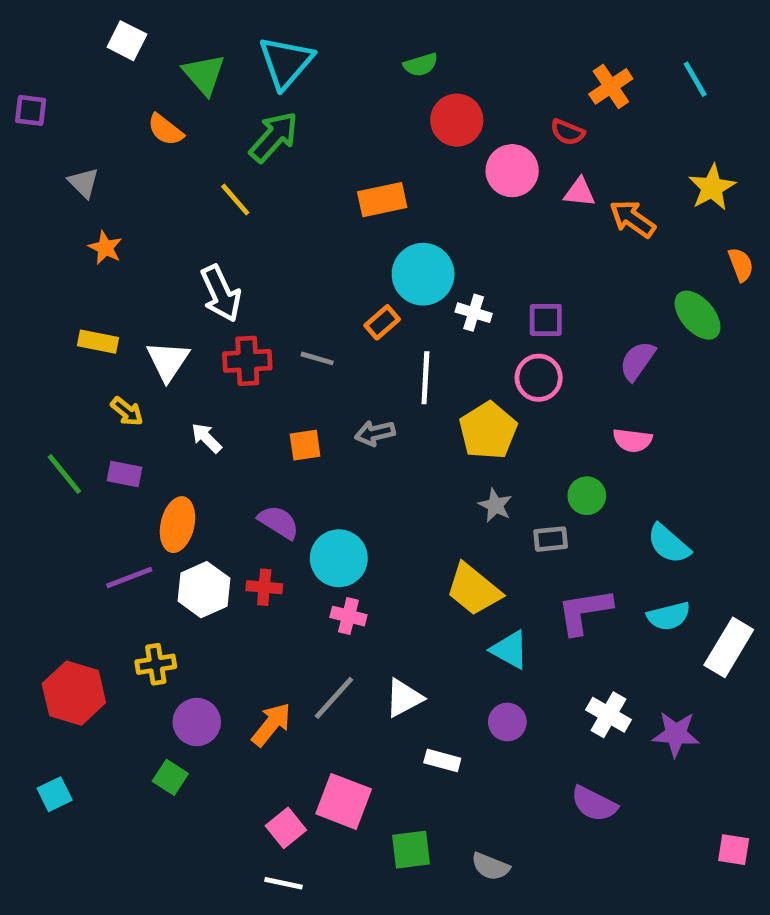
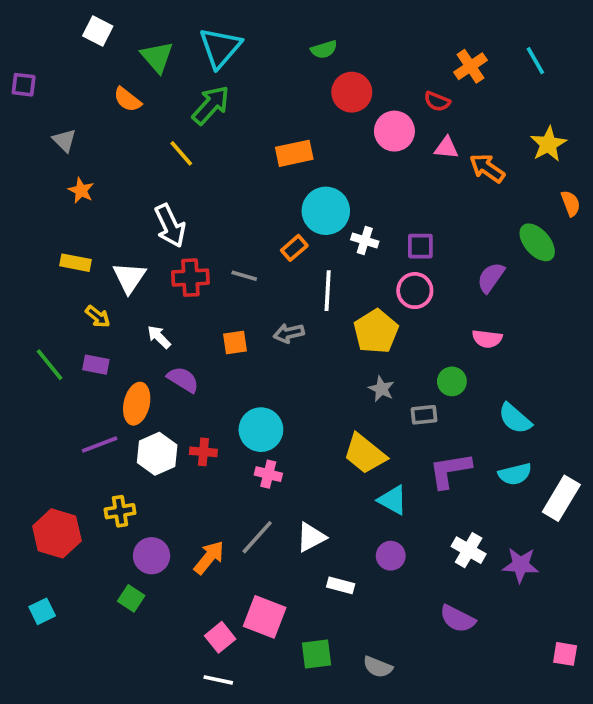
purple semicircle: (279, 522) -> (183, 380), moved

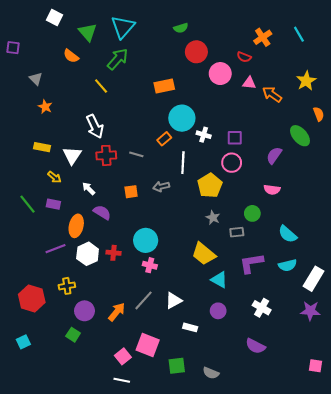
purple star: (521, 565) -> (310, 311), moved

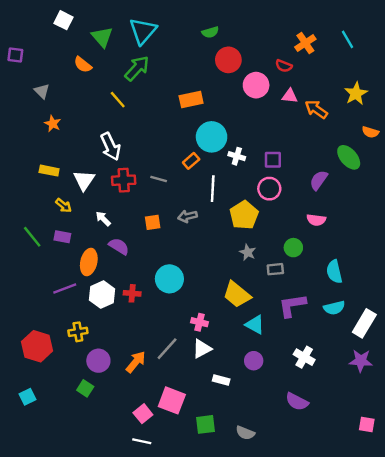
orange semicircle: (319, 114) -> (370, 132), turned 128
cyan semicircle: (288, 234) -> (334, 272), turned 36
pink cross: (150, 265) -> (199, 322), moved

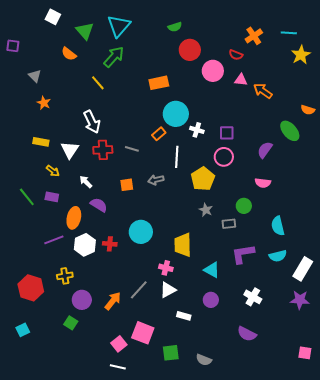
cyan line: (347, 39) -> (289, 33), turned -56
yellow star: (356, 94) -> (301, 55), moved
yellow trapezoid: (237, 295) -> (183, 245), moved, turned 50

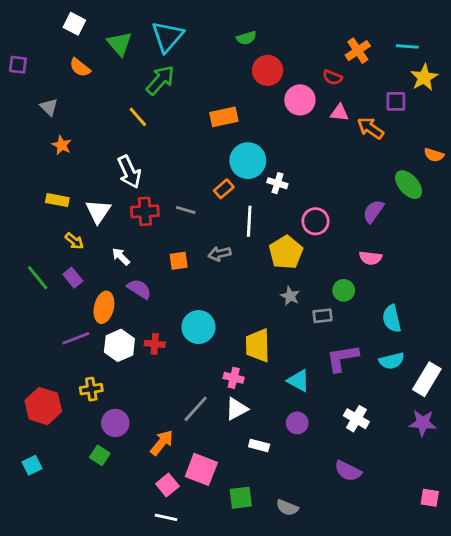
orange semicircle: (69, 54) -> (80, 68), moved
purple square: (227, 133) -> (396, 101), moved
purple rectangle: (52, 197) -> (73, 278), turned 40
orange arrow: (113, 301) -> (162, 443), moved

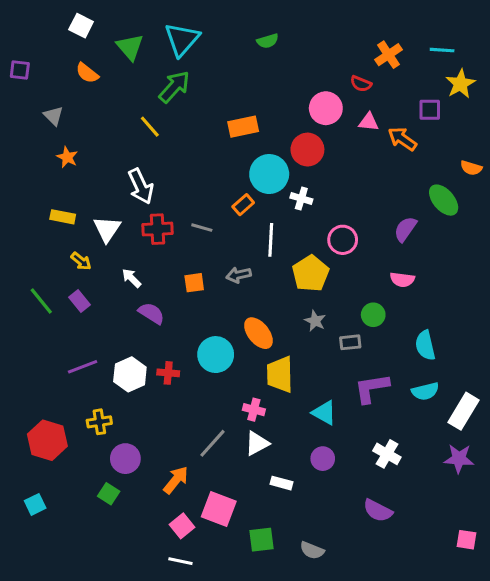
red circle: (268, 70) -> (307, 150), moved
orange ellipse: (104, 307) -> (258, 333), moved, turned -52

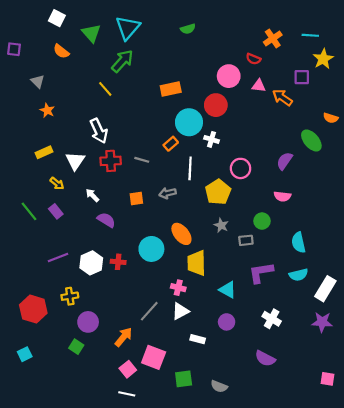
yellow rectangle: (63, 217) -> (44, 152), turned -35

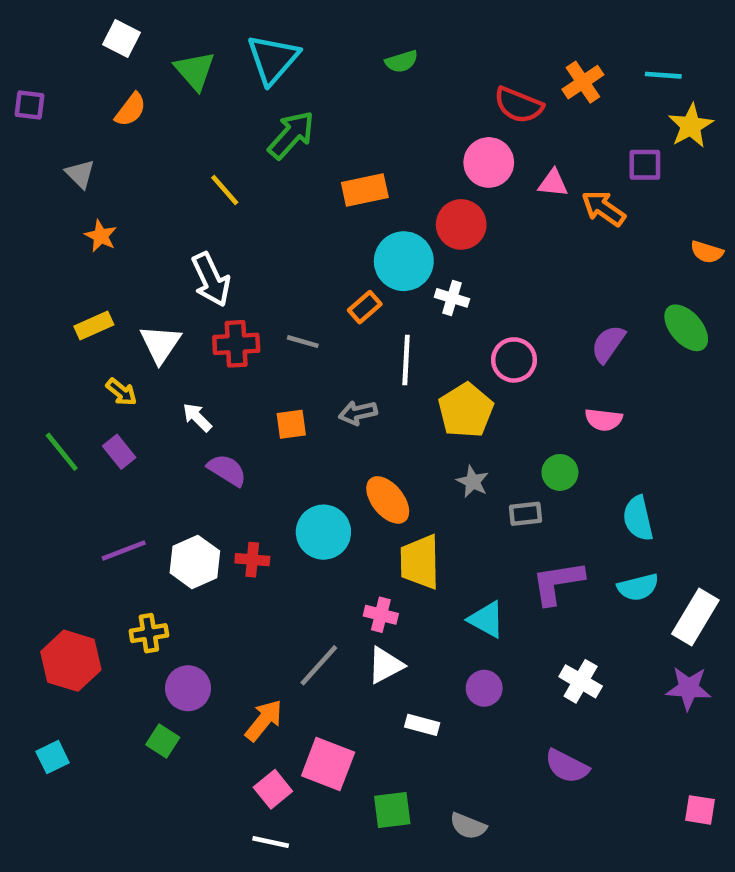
orange semicircle: (61, 51) -> (131, 110), turned -91
red semicircle: (253, 59) -> (519, 105), moved, size x1.5
green arrow: (122, 61) -> (291, 135), moved
green ellipse: (311, 141) -> (686, 328), moved

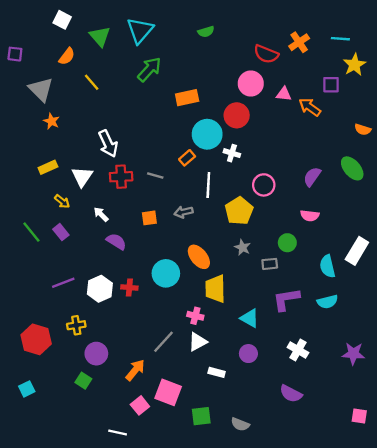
gray triangle: (80, 174) -> (41, 89), size x1.6
yellow line: (225, 190) -> (92, 82), moved
white rectangle: (695, 617) -> (357, 251), moved
white line: (271, 842) -> (118, 433), moved

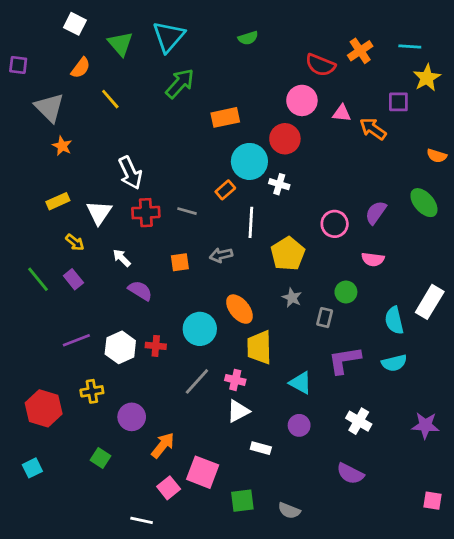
pink circle: (264, 185) -> (335, 224), moved
gray rectangle: (270, 264) -> (325, 318), turned -70
gray line: (164, 342) -> (197, 381), moved
purple circle: (96, 354) -> (132, 417), moved

